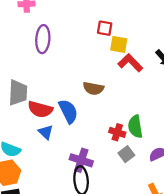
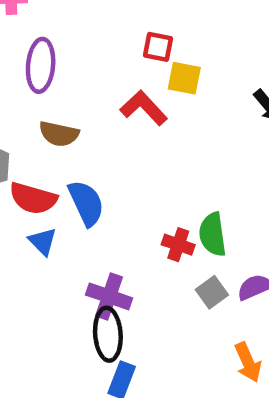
red L-shape: (130, 63) -> (144, 108), moved
brown semicircle: (93, 88) -> (59, 134), moved
gray square: (126, 154) -> (212, 292), moved

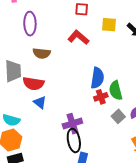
yellow square: (184, 78) -> (109, 25), moved
blue semicircle: (86, 203) -> (97, 78), moved, turned 40
red cross: (178, 245) -> (101, 97), turned -32
purple cross: (109, 296) -> (72, 124), turned -30

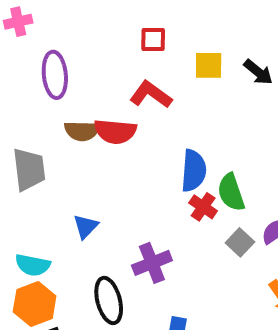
red semicircle: (33, 83) -> (115, 131), moved
red cross: (101, 97) -> (203, 207), turned -32
blue triangle: (40, 102) -> (86, 226), turned 40
black ellipse: (74, 141) -> (109, 300), moved

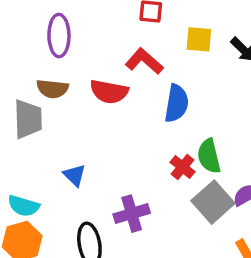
brown semicircle: (82, 131) -> (52, 89), moved
blue semicircle: (194, 171) -> (177, 103), moved
blue triangle: (86, 226) -> (75, 175), turned -35
gray square: (240, 242) -> (213, 202), size x1.6

